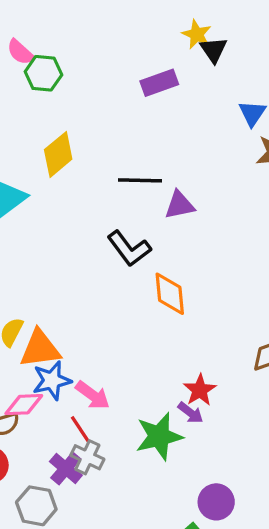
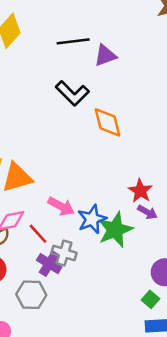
blue star: (52, 381) -> (92, 219), moved
purple arrow: (190, 413) -> (147, 212), moved
red line: (80, 429) -> (38, 234), moved

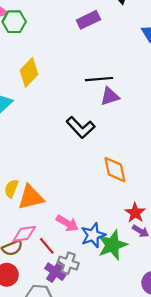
black line: (73, 41) -> (99, 79), moved
orange diamond: (108, 122) -> (115, 170), moved

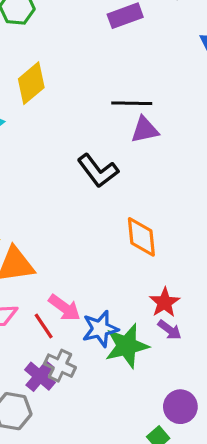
red line: (47, 246) -> (44, 326), moved

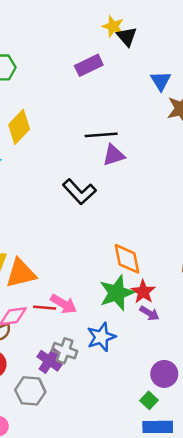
orange diamond: (141, 237) -> (127, 259), moved
red line: (44, 326) -> (45, 308), moved, turned -45
blue star: (100, 329) -> (101, 337), moved
green star: (127, 346) -> (117, 293), moved

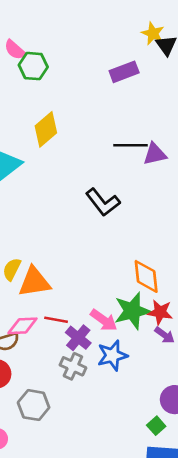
purple triangle: (114, 155) -> (155, 154), moved
red star: (143, 292) -> (160, 312), turned -30
pink arrow: (64, 304) -> (104, 320), moved
purple cross: (49, 361) -> (78, 338), moved

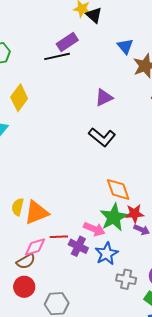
black line: (131, 145) -> (57, 56), moved
black L-shape: (103, 202) -> (102, 137), moved
gray cross: (73, 366) -> (126, 279), moved

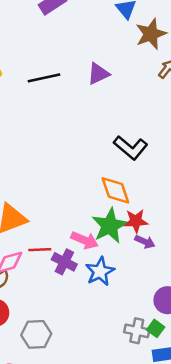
black line: (57, 56) -> (44, 78), moved
black L-shape: (102, 137) -> (131, 148), moved
gray cross: (126, 279) -> (137, 331), moved

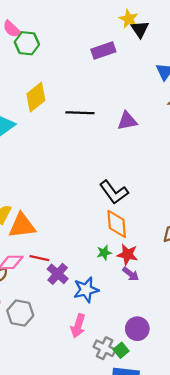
black L-shape: (131, 148) -> (114, 192), moved
green star: (110, 226) -> (104, 253), size x0.5
pink arrow: (85, 240) -> (78, 326), moved, turned 70
gray hexagon: (36, 334) -> (20, 313), moved

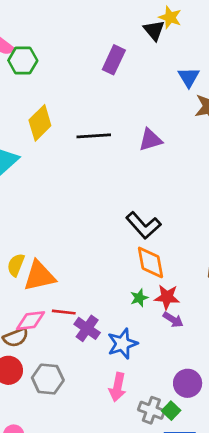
yellow star: (129, 19) -> (170, 17), moved
purple rectangle: (103, 51) -> (114, 60), turned -40

